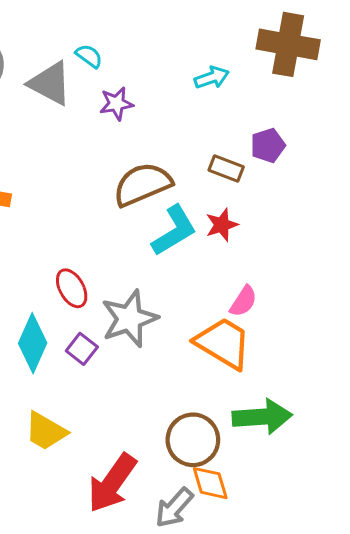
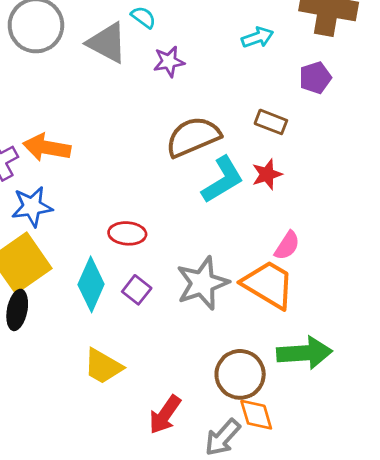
purple pentagon: (268, 145) -> (315, 78), moved
red ellipse: (72, 288) -> (127, 233), turned -57
gray star: (129, 319) -> (202, 283), moved
red arrow: (112, 483) -> (165, 415), size x0.7

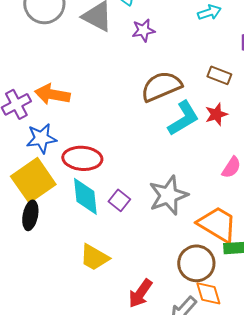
red ellipse: (127, 233) -> (82, 158), moved, size x1.4
cyan diamond: (91, 284) -> (85, 196), turned -30
orange trapezoid: (268, 284) -> (217, 224), moved

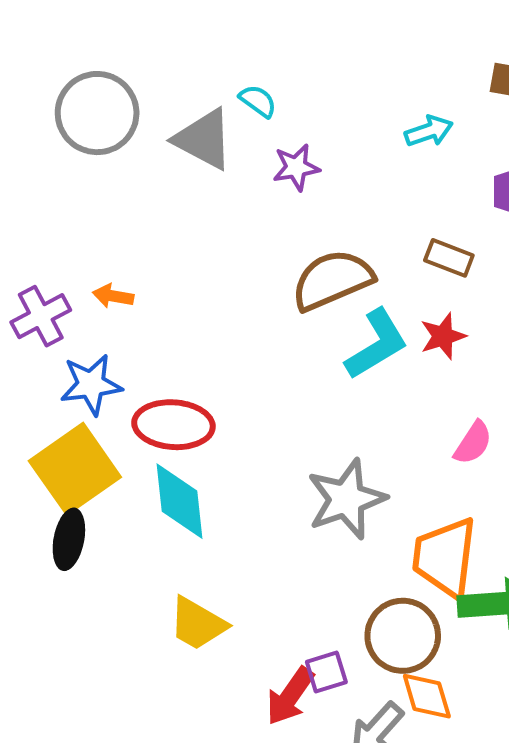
orange arrow: (52, 94) -> (113, 296), size x0.6
purple square: (119, 200) -> (326, 672), moved, turned 35
orange trapezoid: (217, 224) -> (445, 557), turned -114

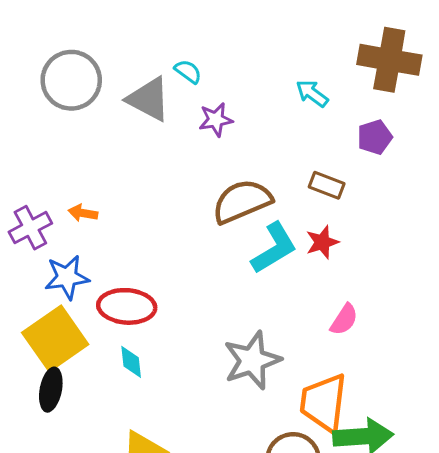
cyan arrow: (429, 131) -> (312, 93), turned -124
cyan diamond: (180, 501) -> (131, 362), size x0.6

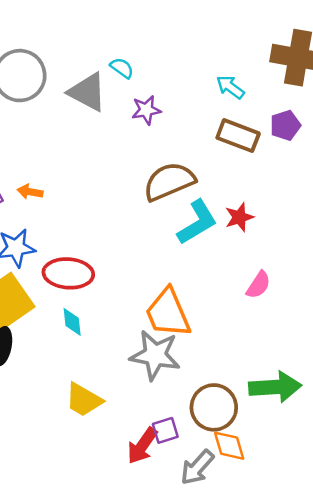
brown rectangle: (327, 185) -> (238, 136), moved, size x1.4
gray star: (252, 360) -> (155, 355), moved, turned 30
orange trapezoid: (324, 403) -> (168, 313), moved, turned -30

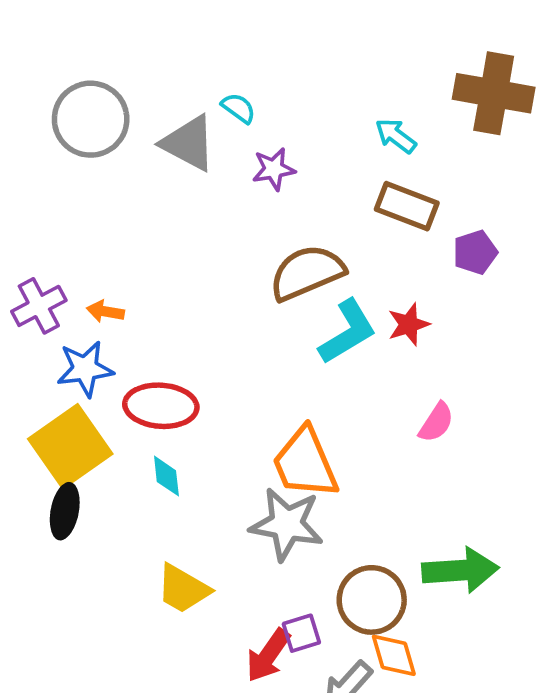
purple pentagon: (285, 125) -> (475, 252), moved
orange arrow: (30, 192) -> (105, 311), moved

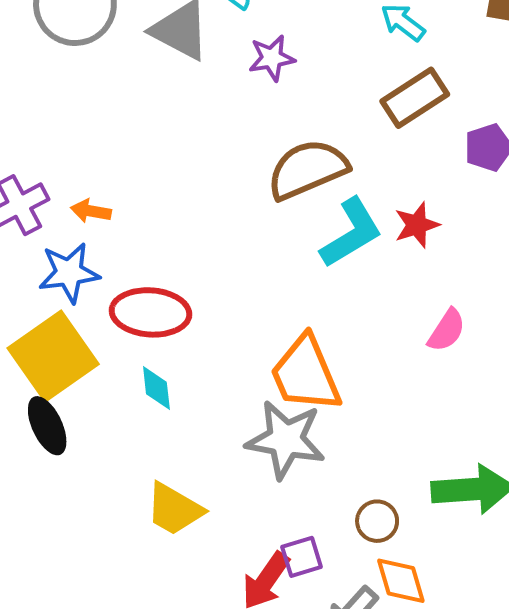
brown rectangle: (407, 206) -> (415, 98), turned -54
black ellipse: (65, 511) -> (47, 426), turned -36
brown circle: (372, 600) -> (377, 521), size x0.6

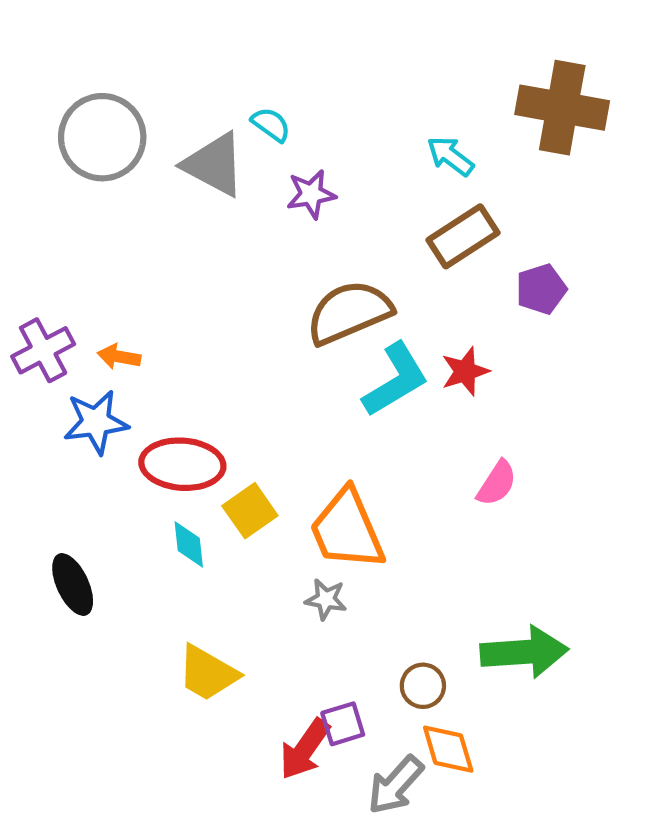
yellow square: (53, 356) -> (250, 511), moved, size x0.6
gray star: (286, 440) -> (326, 599), size x0.5

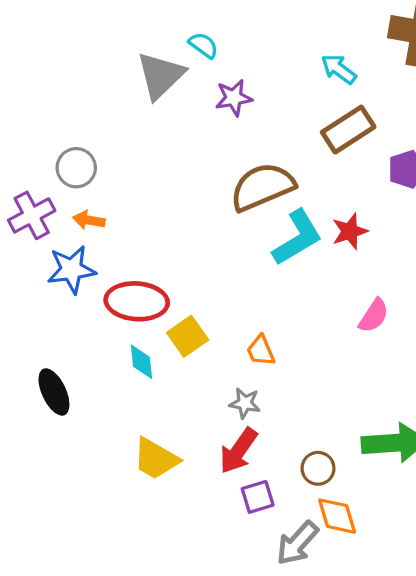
gray circle: (102, 137) -> (76, 168), moved, size x0.6
gray triangle: (214, 165) -> (161, 75), turned 48
orange trapezoid: (347, 530) -> (261, 351), size x0.5
red arrow: (305, 749) -> (238, 451), moved

